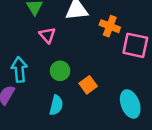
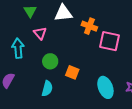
cyan arrow: (19, 70) -> (18, 48), moved
orange square: (88, 85) -> (72, 72), turned -32

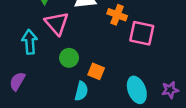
pink triangle: (40, 33) -> (57, 23), size x1.5
cyan semicircle: (47, 88) -> (81, 91), moved

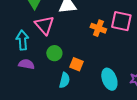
orange cross: (117, 15) -> (98, 28), moved
pink square: (142, 33) -> (121, 21), moved
purple semicircle: (17, 81) -> (26, 64), moved, turned 70

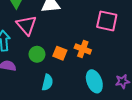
orange cross: (98, 28) -> (83, 49), moved
orange square: (76, 64) -> (60, 53), moved

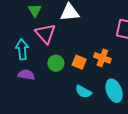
cyan semicircle: (47, 82) -> (83, 92), moved, turned 105

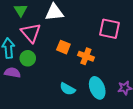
orange square: (79, 62) -> (63, 47), moved
green circle: (56, 63) -> (28, 58), moved

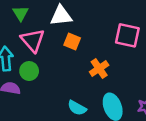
orange square: (63, 47) -> (72, 42), moved
orange cross: (86, 56) -> (99, 69), turned 35

